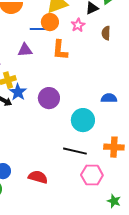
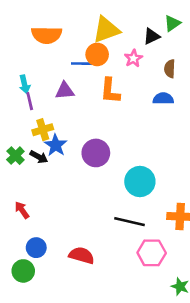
blue semicircle: (109, 98) -> (163, 99), moved

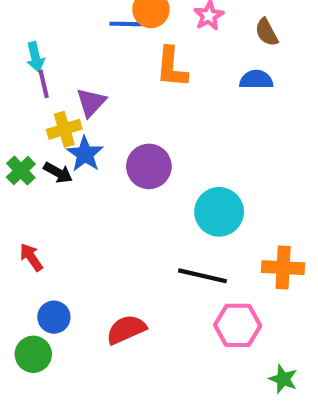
brown semicircle: (170, 69) -> (267, 32), turned -30
purple triangle: (65, 91) -> (91, 102), moved, turned -42
red semicircle: (82, 255) -> (126, 329), turned -40

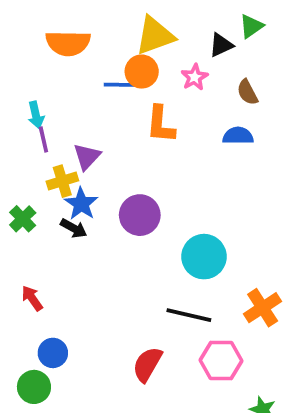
black arrow: (58, 173) -> (74, 228), moved
orange cross: (283, 268) -> (263, 308), turned -36
red semicircle: (126, 329) -> (147, 364), moved, turned -36

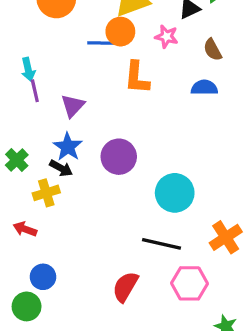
pink star: (195, 77) -> (166, 36), turned -30
yellow cross: (62, 181) -> (46, 193), moved
red arrow: (32, 298) -> (25, 229), turned -35

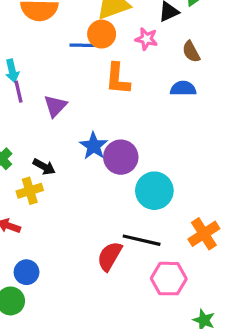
blue star: (68, 147) -> (94, 146), moved
purple circle: (119, 157) -> (121, 157), moved
red semicircle: (125, 287) -> (110, 256), moved

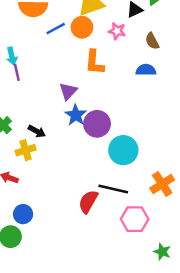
blue line: (82, 45) -> (56, 29), moved, turned -30
purple triangle: (55, 106) -> (68, 91), moved

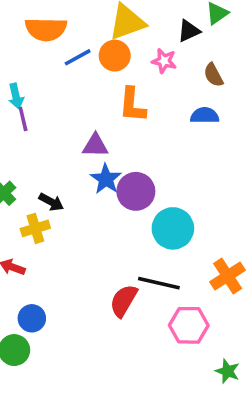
purple triangle: (68, 91) -> (95, 146), turned 48

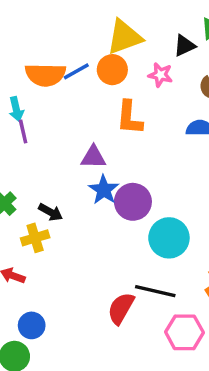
orange semicircle: (46, 29) -> (45, 75), moved

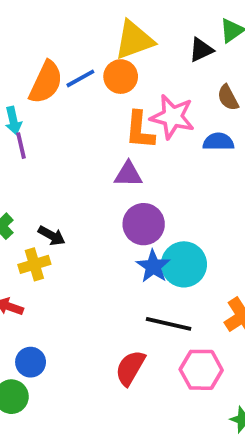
orange semicircle: (45, 75) -> (46, 82), turned -66
pink star: (160, 75) -> (172, 117), moved, size x1.6
purple triangle: (93, 157) -> (128, 174), moved
blue star: (104, 190) -> (153, 266), moved
red semicircle: (121, 308) -> (130, 368), moved

